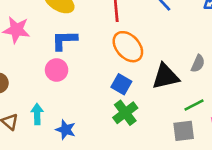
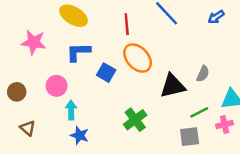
pink circle: (57, 70) -> (57, 86), moved
blue square: (121, 84) -> (106, 73), moved
cyan arrow: (37, 114) -> (71, 110), moved

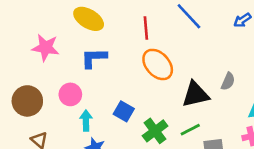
blue square: (106, 73) -> (124, 111), moved
brown circle: (17, 92) -> (27, 101), size x1.5
green line: (199, 112) -> (190, 130), moved

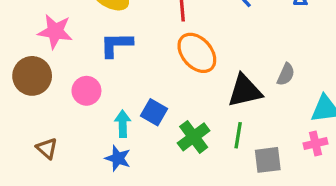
brown circle: (27, 101) -> (32, 76), moved
cyan arrow: (86, 120) -> (123, 124), moved
green line: (190, 130) -> (238, 135), turned -54

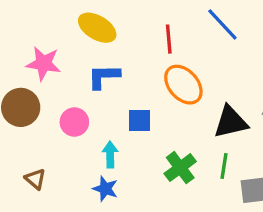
blue square: (154, 112) -> (139, 120), moved, turned -30

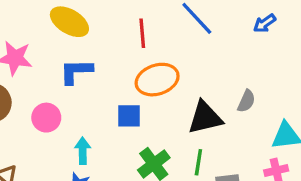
orange ellipse: (183, 85) -> (157, 80), turned -66
blue square: (139, 120) -> (129, 116), moved

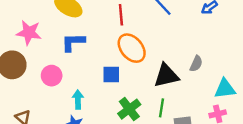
orange ellipse: (157, 80) -> (132, 48), turned 68

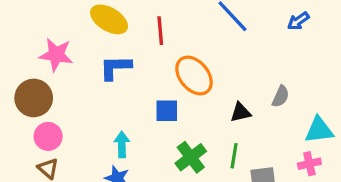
red line: (121, 15) -> (160, 31), moved
pink circle: (52, 76) -> (48, 136), moved
black triangle: (166, 76) -> (241, 112), size x0.6

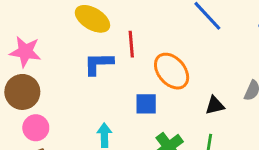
red line: (160, 31) -> (131, 44), moved
pink star: (56, 55) -> (25, 52), moved

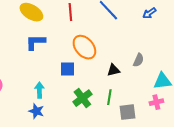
red line: (131, 44) -> (70, 12), moved

